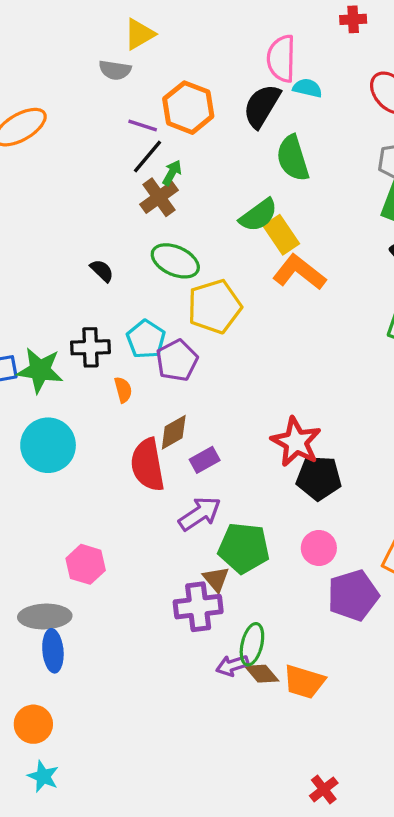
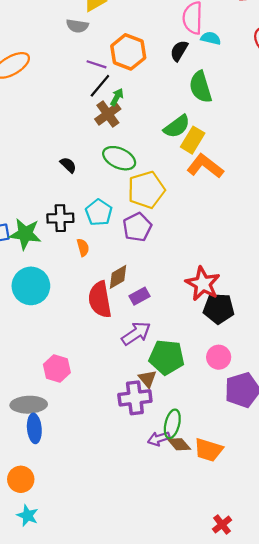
black semicircle: (262, 106) -> (179, 51), size x0.7
yellow rectangle: (281, 235) -> (193, 140), turned 65
purple pentagon: (177, 360) -> (137, 227), moved

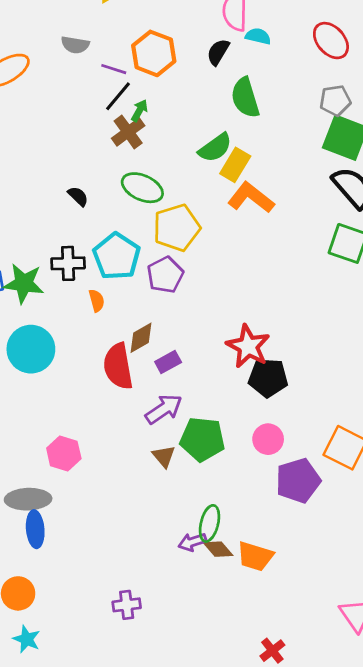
gray semicircle: (77, 26) -> (75, 45), moved
cyan pentagon: (99, 212) -> (117, 256), size x1.4
brown triangle: (147, 379) -> (164, 456), moved
purple cross: (135, 398) -> (127, 605), moved, size x0.7

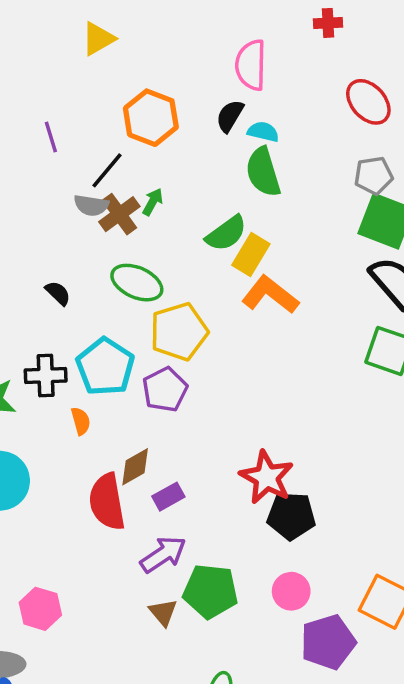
cyan semicircle: (258, 36) -> (263, 132), moved
gray semicircle: (75, 45) -> (91, 205), moved
purple line: (114, 69) -> (51, 137), moved, turned 55
green arrow: (139, 111) -> (153, 202), moved

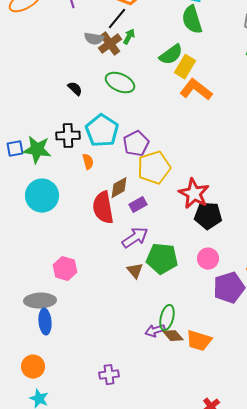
black line: (107, 170) -> (117, 19), moved
yellow pentagon: (179, 332) -> (154, 168), moved

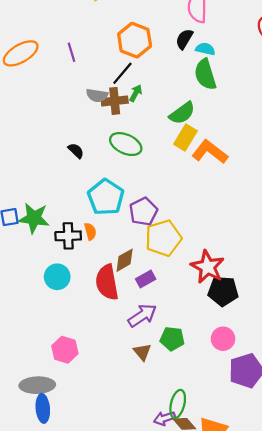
brown cross: (110, 44) -> (115, 101), turned 30
yellow rectangle: (185, 67) -> (185, 137), moved
black cross: (68, 136) -> (68, 236), moved
cyan circle: (42, 196) -> (57, 277), moved, size x0.7
green pentagon: (162, 259) -> (172, 339), size x0.7

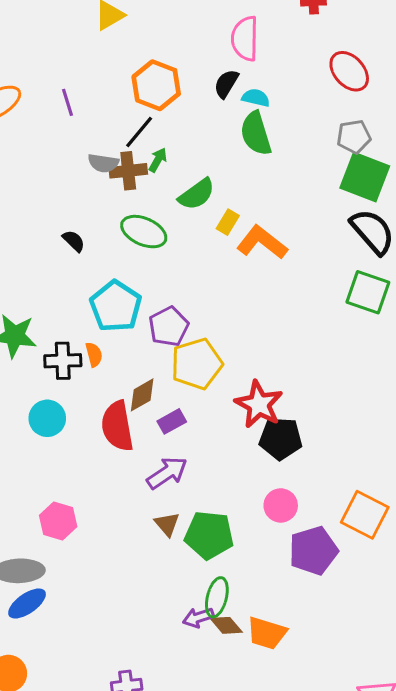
green semicircle: (182, 113) -> (197, 194), moved
yellow rectangle: (185, 137) -> (228, 222), size x0.7
green pentagon: (172, 339) -> (209, 535), moved, size x1.4
blue ellipse: (43, 408) -> (27, 604), turned 60

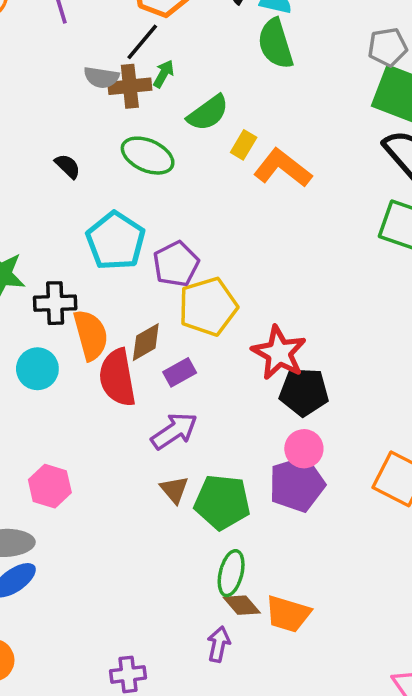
orange semicircle: (94, 354) -> (91, 335), moved, size x1.8
pink circle: (281, 505) -> (304, 449), moved
purple pentagon: (313, 551) -> (297, 484), moved
purple arrow: (198, 618) -> (219, 644), moved, turned 120

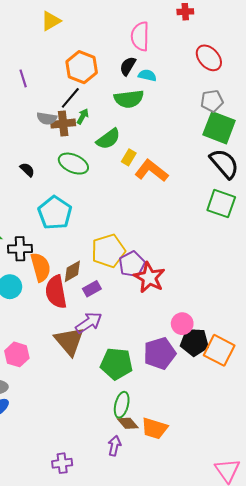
green semicircle: (276, 44) -> (129, 99), moved, turned -80
purple pentagon: (176, 264) -> (132, 264), moved
black pentagon: (304, 392) -> (194, 342), moved
pink circle: (304, 449) -> (182, 324), moved
brown triangle: (174, 490) -> (69, 341), moved, size x1.8

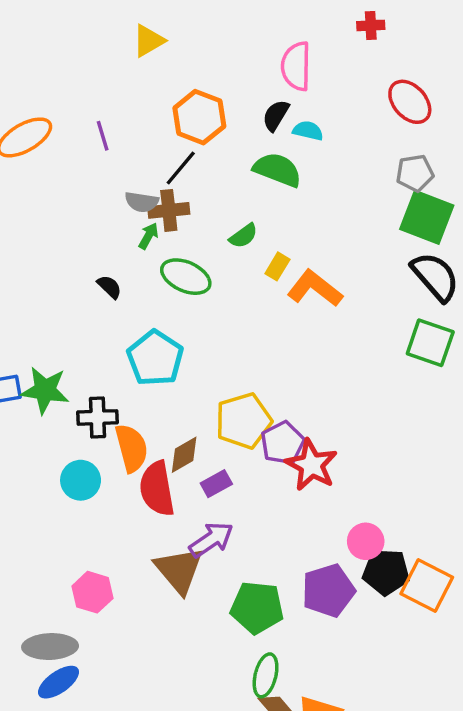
green semicircle: (129, 99) -> (277, 170), turned -152
green arrow: (83, 116) -> (148, 236), moved
green semicircle: (108, 139) -> (243, 236), size x0.7

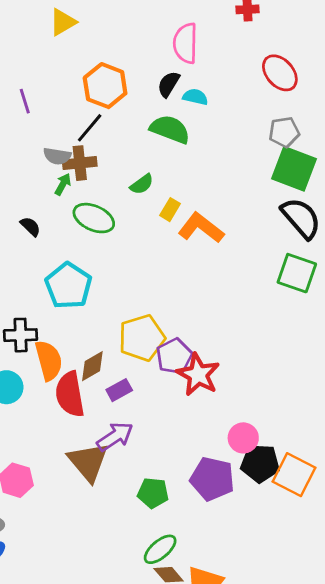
purple pentagon: (328, 591) -> (212, 479), turned 30
green pentagon: (257, 607) -> (153, 493), size x0.7
green ellipse: (266, 675) -> (160, 549), turned 36

